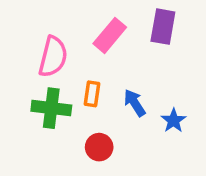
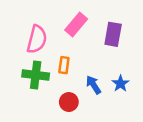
purple rectangle: (163, 27) -> (113, 34), moved
blue arrow: (135, 103) -> (93, 85), moved

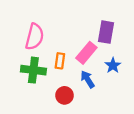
pink rectangle: (76, 25) -> (86, 53), moved
blue star: (120, 84) -> (113, 65), moved

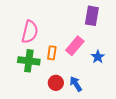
purple rectangle: (106, 32) -> (92, 16), moved
blue arrow: (88, 79) -> (76, 84), moved

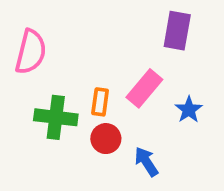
pink semicircle: (30, 32) -> (31, 52), moved
red circle: (56, 83) -> (106, 139), moved

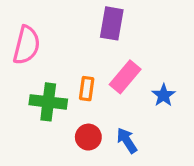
purple rectangle: (177, 31) -> (112, 23), moved
red circle: (106, 139) -> (88, 137), moved

